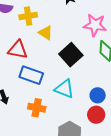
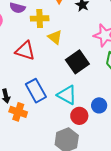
blue rectangle: (31, 75) -> (36, 91), moved, turned 35
orange cross: (37, 108) -> (18, 112), moved
red circle: (96, 115) -> (79, 116), moved

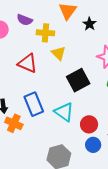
blue circle: (99, 105) -> (93, 145), moved
red circle: (79, 116) -> (89, 124), moved

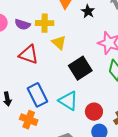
purple semicircle: (25, 20) -> (23, 24), moved
orange cross: (14, 123) -> (29, 120), moved

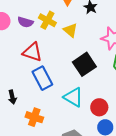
yellow cross: (45, 23) -> (47, 20), turned 30
yellow triangle: (59, 42) -> (70, 30), moved
blue rectangle: (37, 95) -> (42, 78), moved

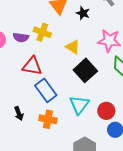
yellow triangle: (70, 30) -> (73, 47), moved
cyan triangle: (73, 97) -> (79, 105), turned 45
orange cross: (34, 117) -> (48, 119), moved

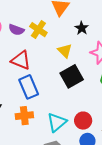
black star: (83, 13) -> (82, 28), moved
cyan triangle: (79, 105) -> (57, 122), moved
orange cross: (48, 119) -> (24, 116), turned -30

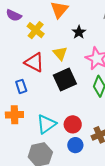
purple semicircle: (16, 30) -> (14, 15), moved
red triangle: (21, 60) -> (34, 62), moved
blue rectangle: (29, 87) -> (21, 86), size x0.6

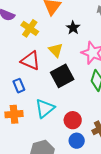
cyan triangle: (46, 124) -> (45, 108), moved

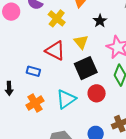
blue rectangle: (19, 86) -> (33, 71), moved, turned -56
orange cross: (14, 114) -> (35, 103), turned -30
red circle: (73, 120) -> (97, 93), moved

